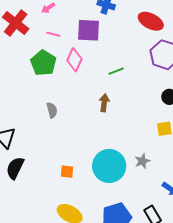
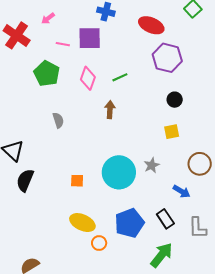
pink line: (53, 34) -> (63, 44), moved
pink diamond: (74, 60) -> (88, 78), moved

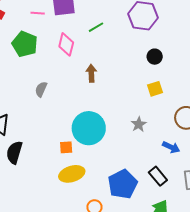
green line: (120, 77) -> (96, 27), moved
gray semicircle: (58, 120) -> (41, 89), turned -133
cyan circle: (119, 172) -> (89, 128), moved
yellow ellipse: (82, 223) -> (72, 174), moved, turned -35

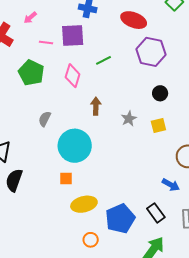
gray star: (139, 124) -> (129, 119), moved
cyan circle: (89, 128) -> (75, 146), moved
yellow ellipse: (72, 174) -> (84, 204), moved

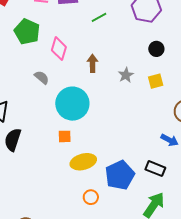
pink diamond: (73, 76) -> (59, 49), moved
gray semicircle: (45, 119) -> (42, 77), turned 105
black rectangle: (156, 213) -> (155, 169), turned -30

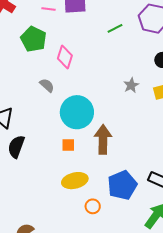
green line: (99, 17) -> (115, 28), moved
brown arrow: (93, 63) -> (103, 139), moved, size x1.6
yellow ellipse: (83, 162) -> (75, 181), moved

